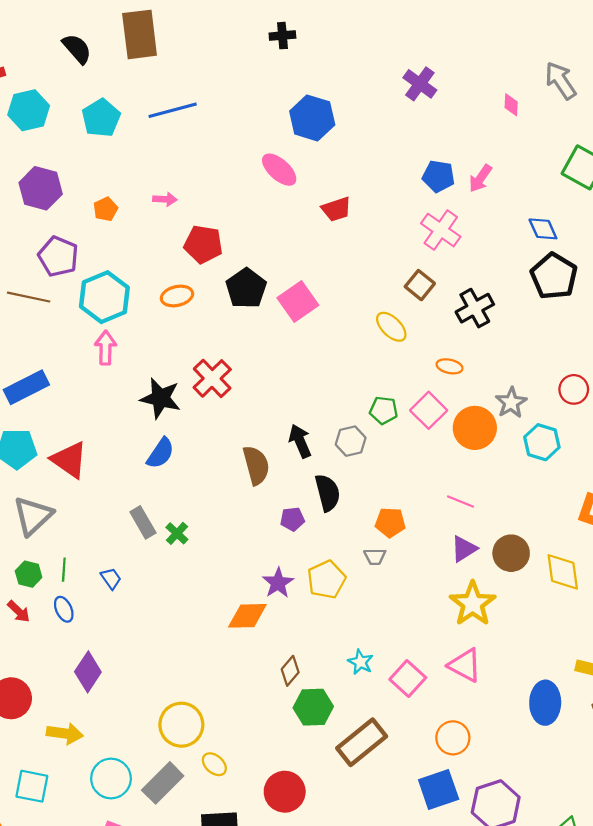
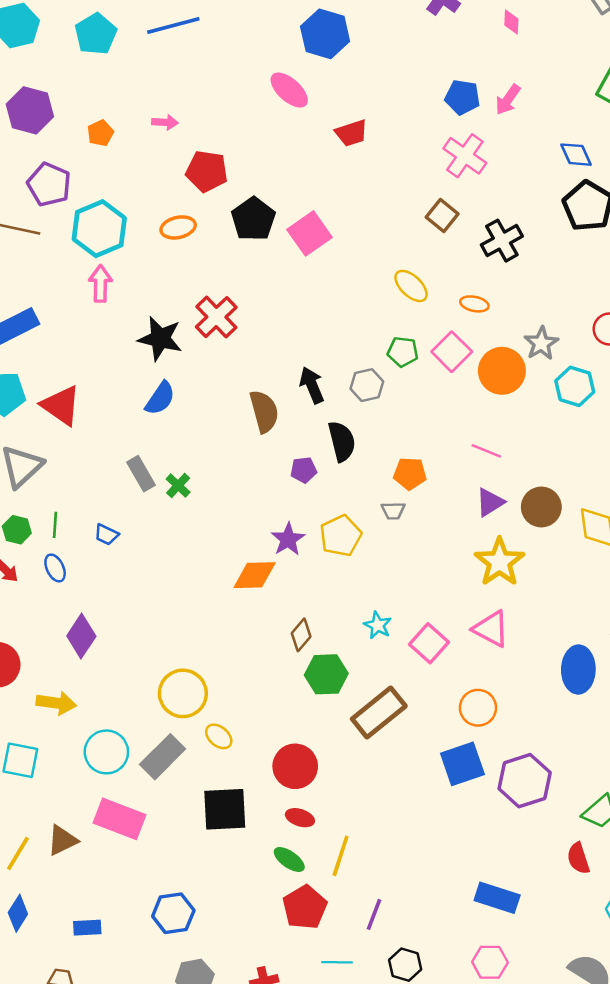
pink diamond: (511, 105) -> (511, 22), moved
yellow ellipse: (391, 327) -> (411, 286), moved
blue trapezoid: (111, 578) -> (106, 534), turned 150

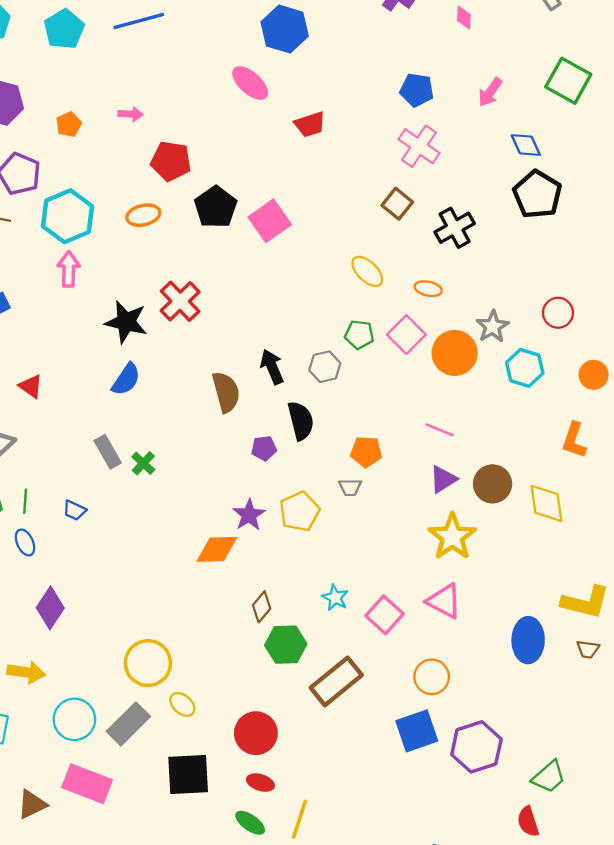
pink arrow: (508, 100) -> (490, 92), moved
red triangle: (61, 405) -> (31, 386), size x0.6

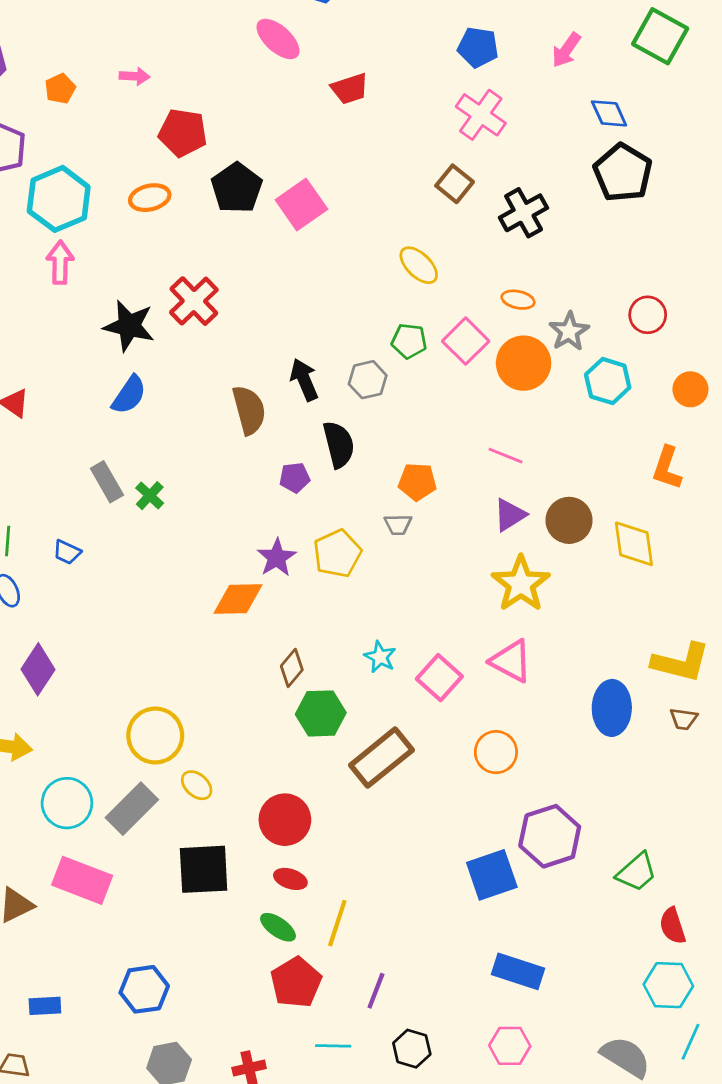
orange ellipse: (428, 289) -> (518, 300), moved
blue square: (417, 731) -> (492, 875), moved
red semicircle: (528, 822) -> (672, 926), moved

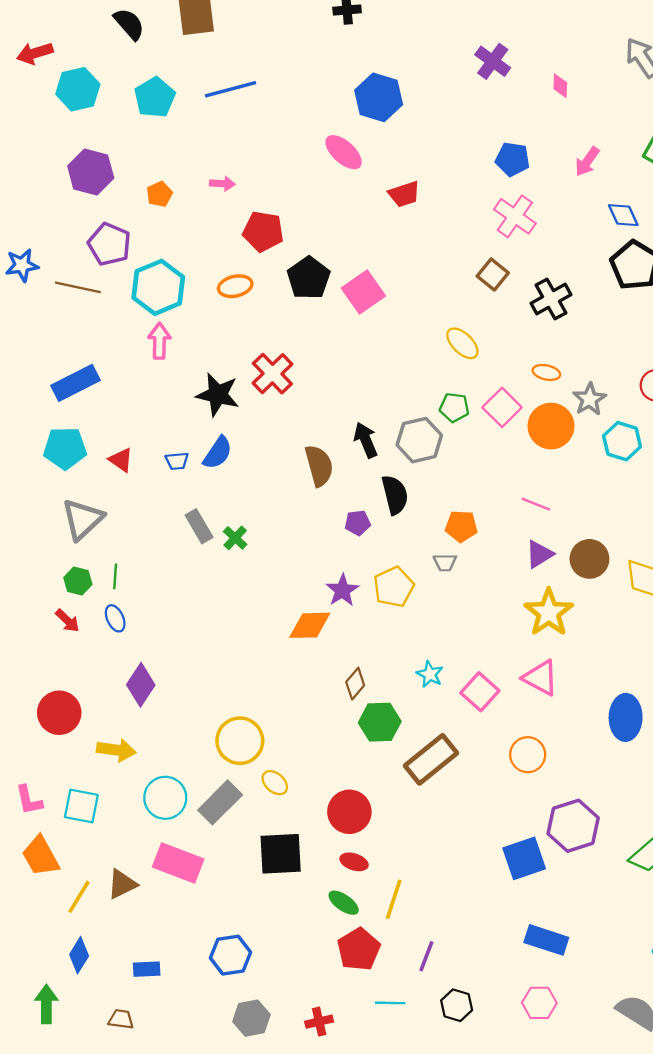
gray hexagon: (368, 380) -> (419, 440), size x1.4
blue trapezoid: (67, 552) -> (177, 461), moved, turned -30

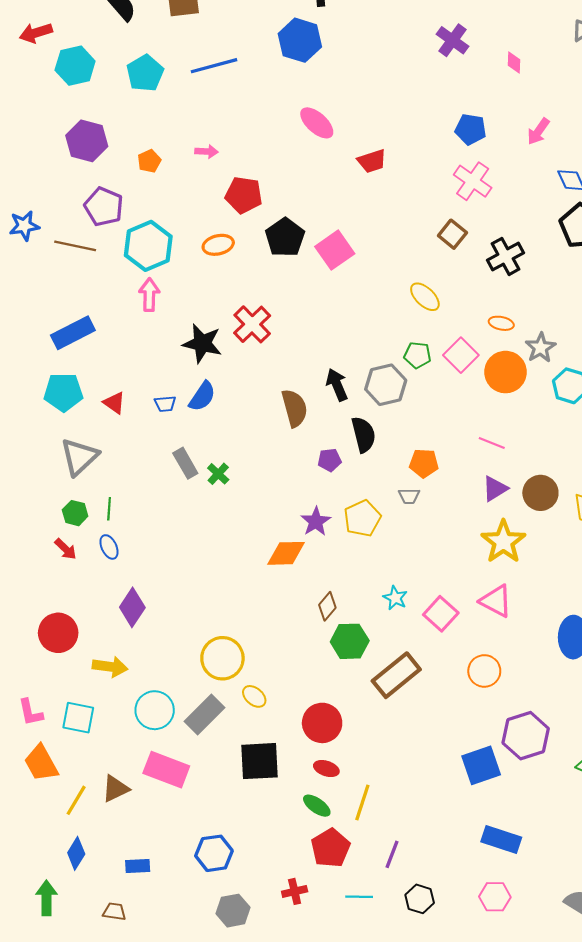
blue hexagon: (379, 97) -> (300, 40), moved
red cross: (319, 1022) -> (295, 891), moved

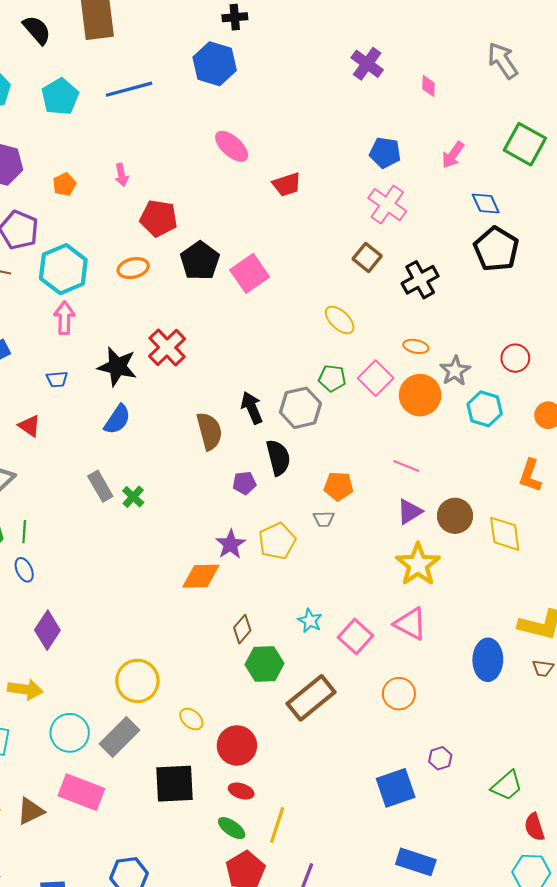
pink arrow: (207, 152) -> (122, 175), turned 75
blue trapezoid: (165, 404) -> (57, 379), moved
yellow ellipse: (254, 696) -> (191, 719), moved
purple hexagon: (526, 736) -> (440, 758), size x0.5

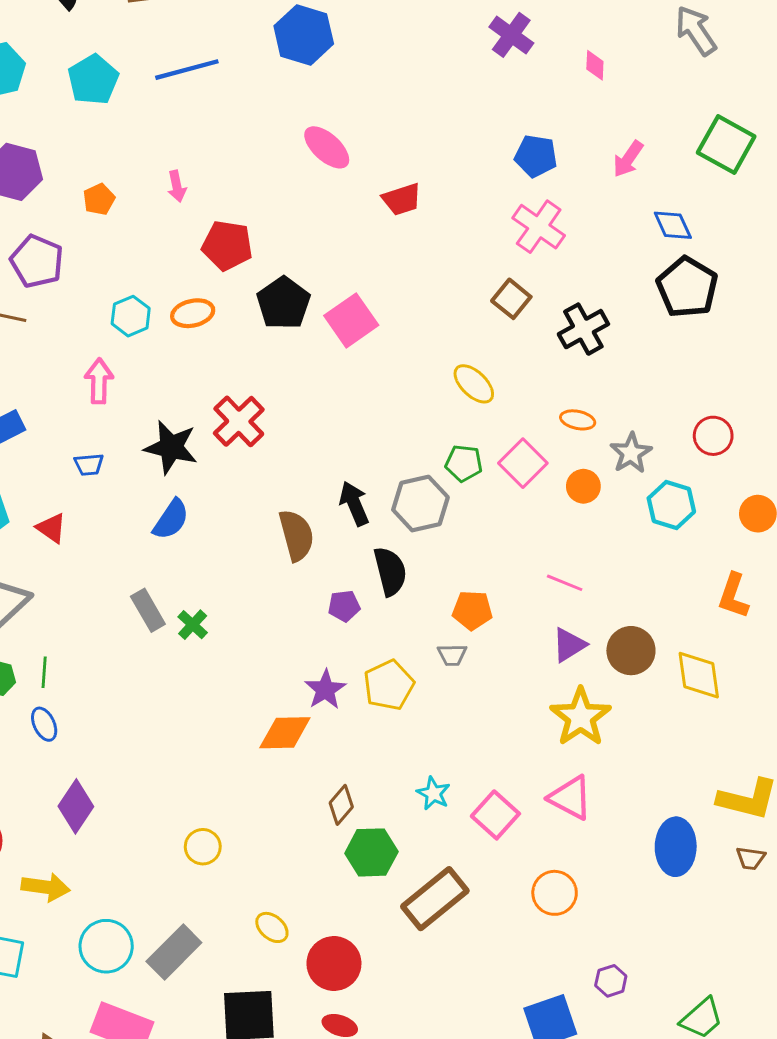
cyan hexagon: (63, 269) -> (131, 316), moved, size x0.6
orange circle: (420, 395) -> (583, 486), size x0.6
yellow circle: (137, 681) -> (203, 847), moved, size x0.6

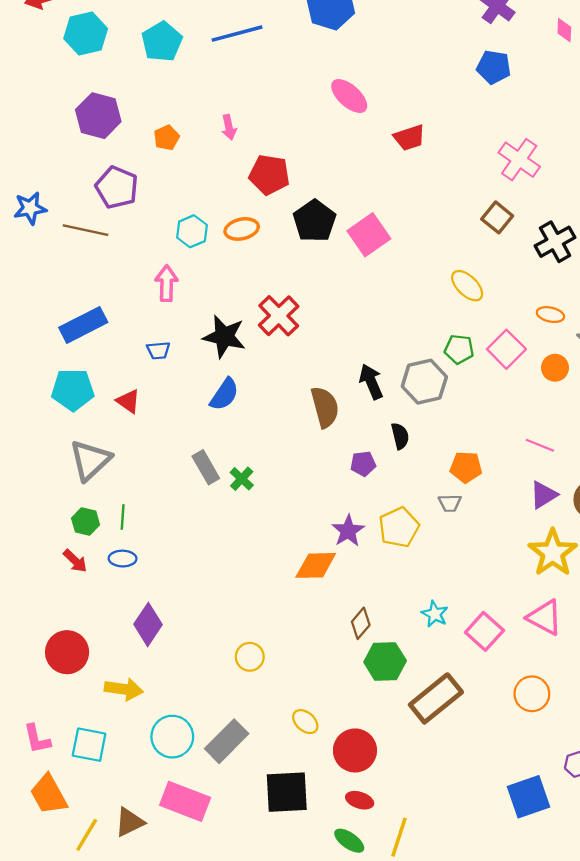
blue pentagon: (536, 156) -> (494, 67), moved
black semicircle: (390, 571) -> (400, 436), size x0.7
blue ellipse: (44, 724) -> (123, 559), turned -64

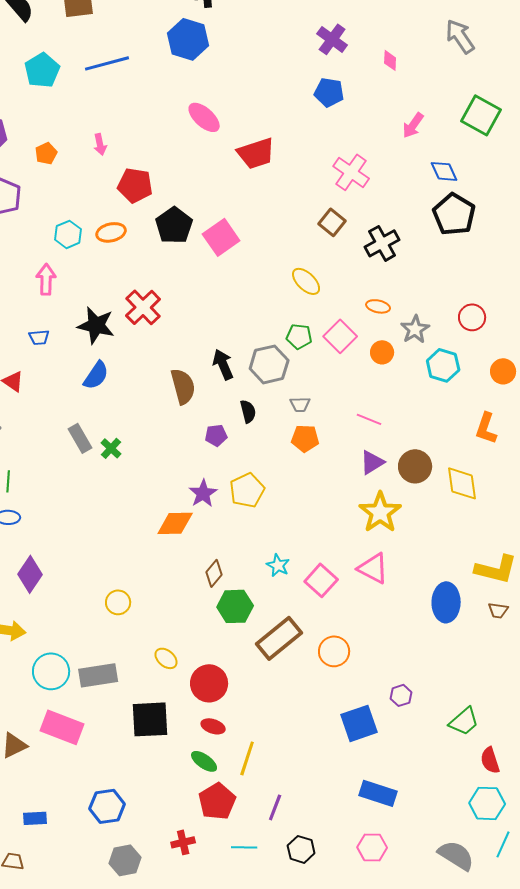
red trapezoid: (409, 138) -> (256, 153), size x1.4
gray trapezoid: (450, 503) -> (300, 404), moved
orange circle: (532, 694) -> (334, 651), moved
gray rectangle: (227, 741) -> (98, 675), turned 36

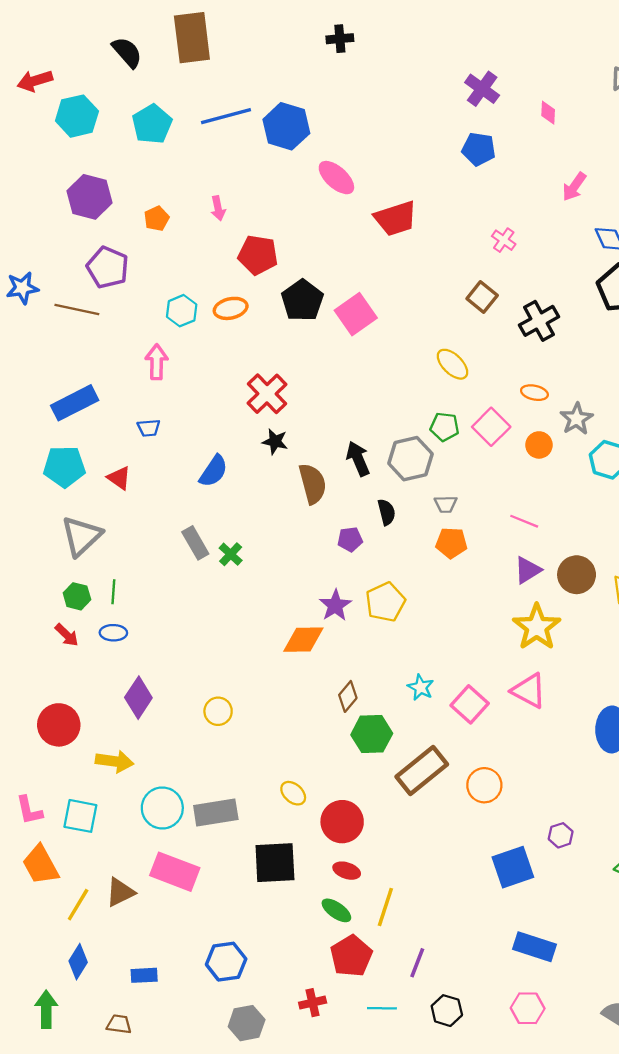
blue hexagon: (188, 39) -> (286, 126), moved
pink cross: (351, 172) -> (504, 240), size x0.6
black star: (96, 325) -> (275, 442), moved, size x0.6
yellow circle: (118, 602) -> (218, 711), moved

